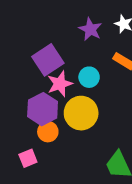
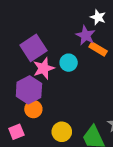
purple star: (90, 29) -> (86, 35), moved
yellow circle: (81, 113) -> (62, 132), moved, size x0.7

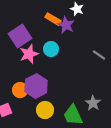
orange rectangle: (98, 49) -> (53, 19), moved
purple hexagon: (29, 90) -> (36, 86), moved

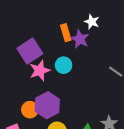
orange rectangle: (53, 19) -> (66, 33), turned 42

